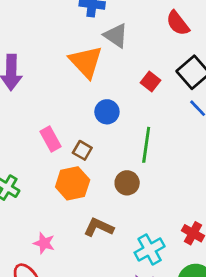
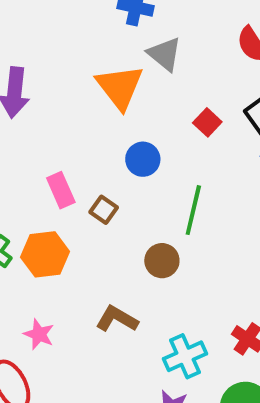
orange hexagon: (73, 183) -> (45, 254), moved

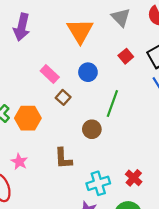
gray triangle: (165, 54) -> (121, 17), moved
pink rectangle: (61, 190) -> (50, 74), moved, turned -30
brown L-shape: (117, 319) -> (63, 158), turned -130

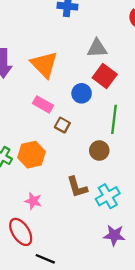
gray triangle: (121, 17) -> (97, 48), moved, turned -36
orange triangle: (80, 31) -> (44, 64), moved
red square: (126, 56) -> (105, 76), moved, size x1.5
cyan cross: (98, 183) -> (108, 196), moved

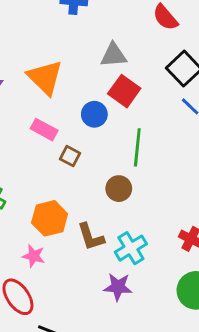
orange hexagon: (31, 155) -> (50, 218), moved
purple star: (114, 235) -> (118, 287), moved

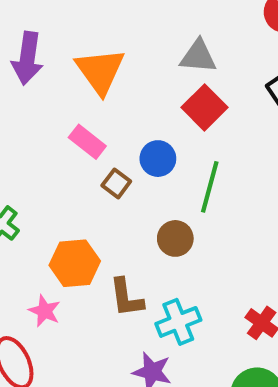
blue circle: (94, 114) -> (158, 159), moved

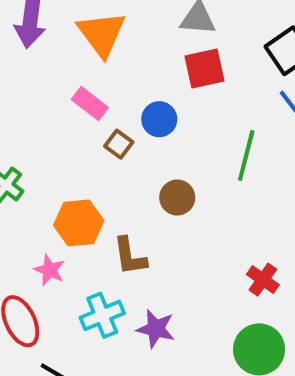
red square: (204, 107) -> (205, 68), turned 33
green line: (210, 187) -> (246, 155), moved
cyan cross: (178, 322) -> (102, 315), moved

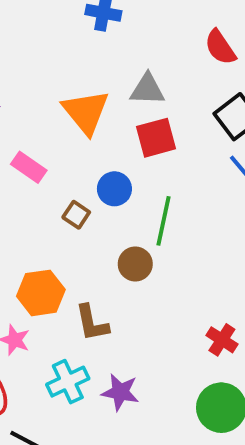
orange triangle: (102, 34) -> (86, 112), moved
pink rectangle: (90, 103) -> (29, 167), moved
green line: (246, 155) -> (163, 221), moved

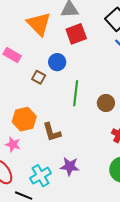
green line: (163, 221) -> (76, 93), moved
brown circle: (135, 264) -> (106, 103), moved
cyan cross: (68, 382) -> (41, 176), moved

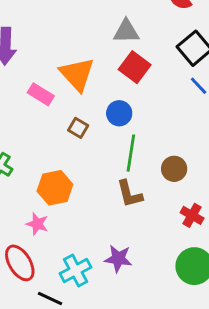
orange triangle: (39, 24) -> (77, 74), moved
red square: (76, 34) -> (135, 67), turned -35
blue circle: (57, 62) -> (119, 113), moved
brown L-shape: (52, 132) -> (129, 194), moved

